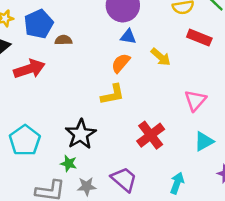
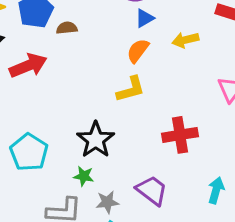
blue triangle: (128, 37) -> (144, 18), turned -35
yellow arrow: (161, 57) -> (185, 40), turned 130
red cross: (151, 135) -> (180, 135), turned 32

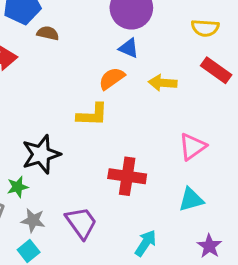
blue triangle: (144, 18) -> (129, 48), turned 36
green star: (84, 176) -> (18, 187), turned 30

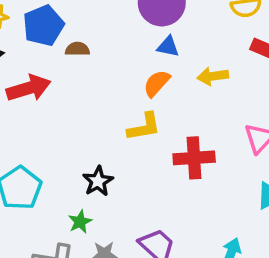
black star: (41, 154) -> (98, 181), size x0.7
red cross: (127, 176) -> (194, 158), moved

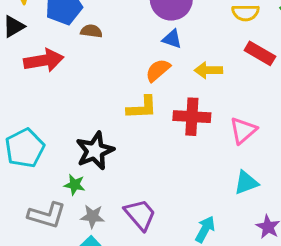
red cross: (194, 158) -> (192, 117), moved
black star: (98, 181) -> (95, 151), size x1.4
green star: (80, 222) -> (75, 185), turned 30

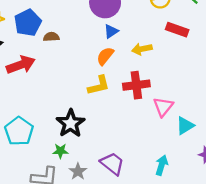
blue triangle: (172, 39) -> (111, 31), turned -42
pink triangle: (243, 130) -> (163, 107), moved
gray star: (93, 216) -> (78, 171), turned -30

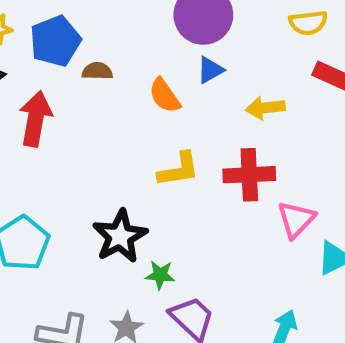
orange semicircle: (105, 56) -> (165, 96), moved, turned -78
red arrow: (21, 65) -> (36, 119), turned -64
green star: (60, 151) -> (160, 275), moved

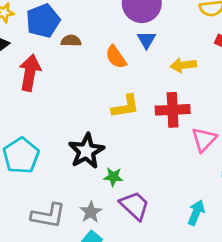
blue triangle: (210, 70) -> (146, 40), turned -30

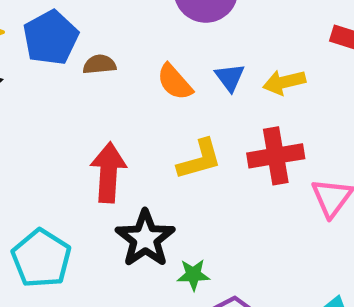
blue triangle: (146, 40) -> (230, 77), moved
red arrow: (30, 73) -> (108, 172), moved

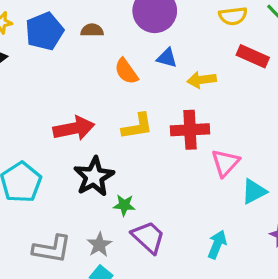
brown semicircle: (99, 64) -> (92, 30), moved
blue triangle: (230, 77) -> (167, 58), moved, turned -45
red arrow: (108, 172) -> (74, 128), turned 69

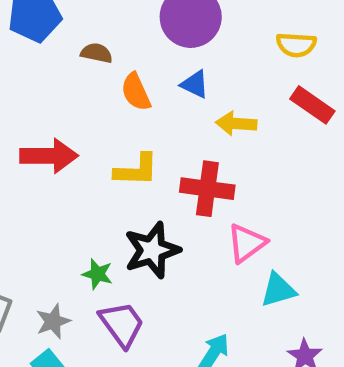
brown semicircle: (92, 30) -> (97, 53), moved
black star: (94, 177) -> (152, 250), moved

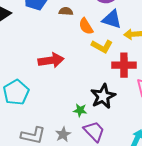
blue triangle: (195, 84) -> (112, 19), size x1.5
yellow L-shape: (136, 170) -> (102, 46), moved, turned 35

